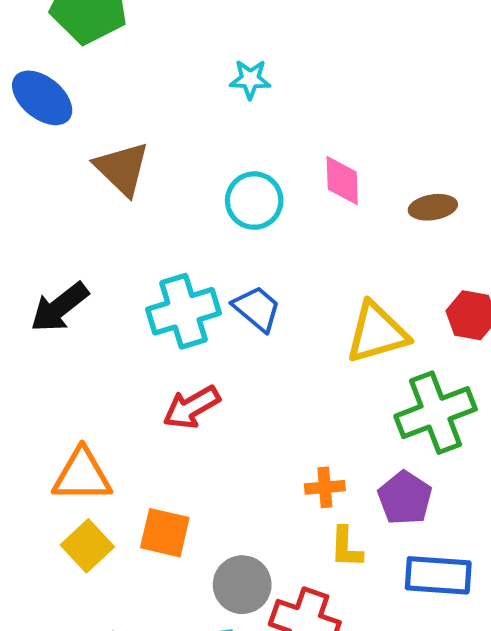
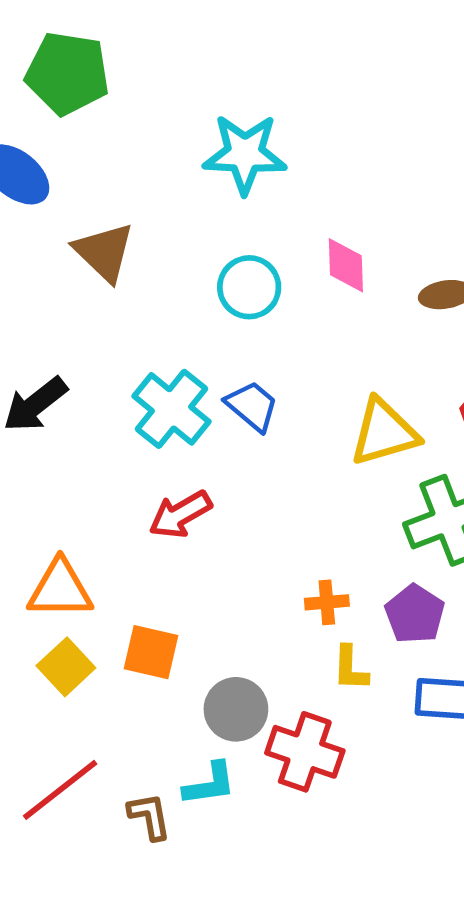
cyan star: (250, 79) -> (245, 154), size x1.8
cyan cross: (183, 311) -> (171, 409), turned -34

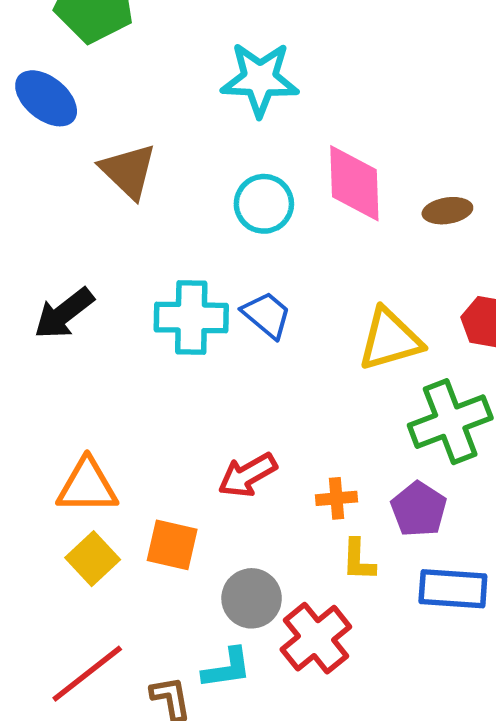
pink diamond: (346, 265) -> (354, 183), size x1.5
cyan cross: (171, 409) -> (191, 318), turned -38
red arrow: (180, 514) -> (247, 475), moved
red cross: (305, 752) -> (316, 638), turned 32

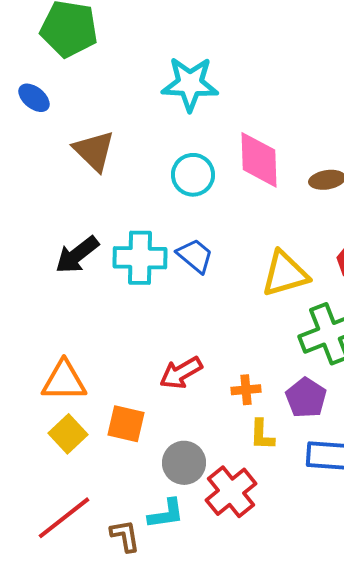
blue ellipse: (46, 98) -> (34, 98), size x0.7
black arrow: (64, 313) -> (77, 255), moved

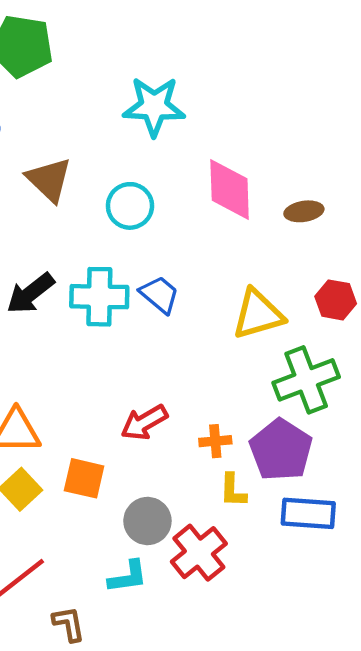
cyan circle: (193, 175) -> (130, 206), moved
purple pentagon: (306, 398) -> (281, 450), size x1.4
brown L-shape: (125, 536) -> (69, 624), moved

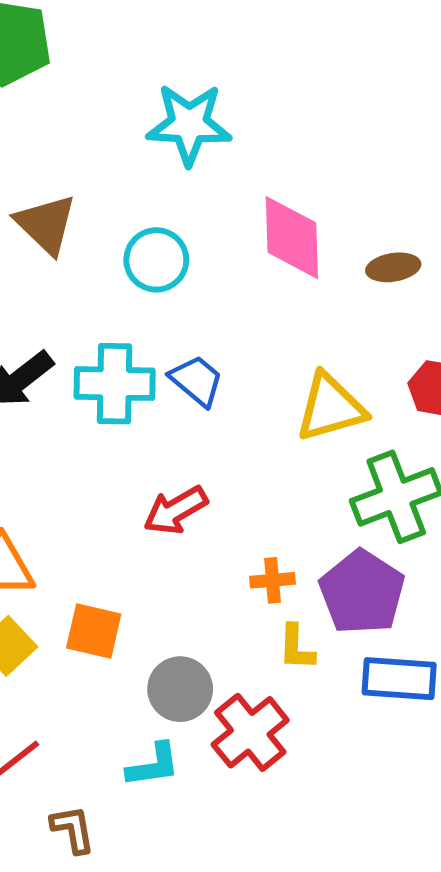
red arrow: (144, 423) -> (176, 510), moved

